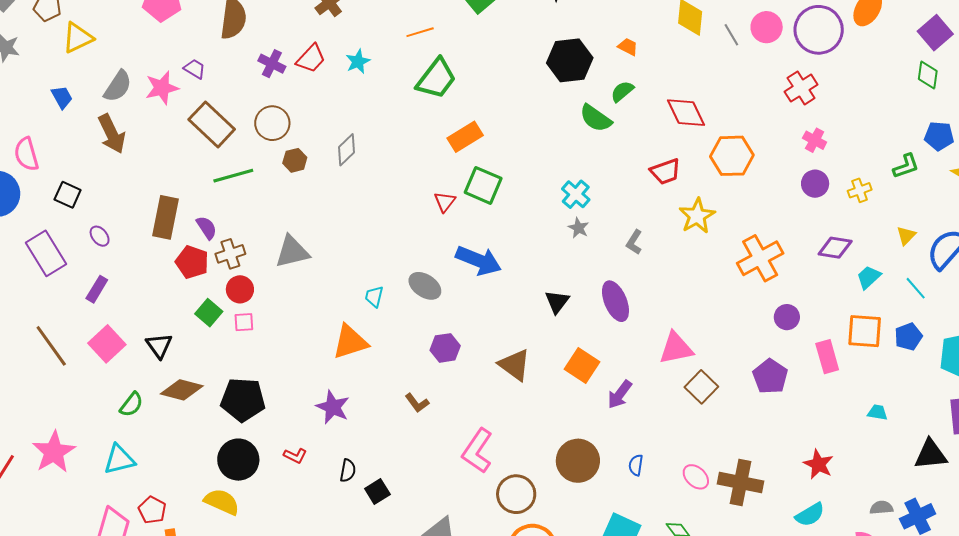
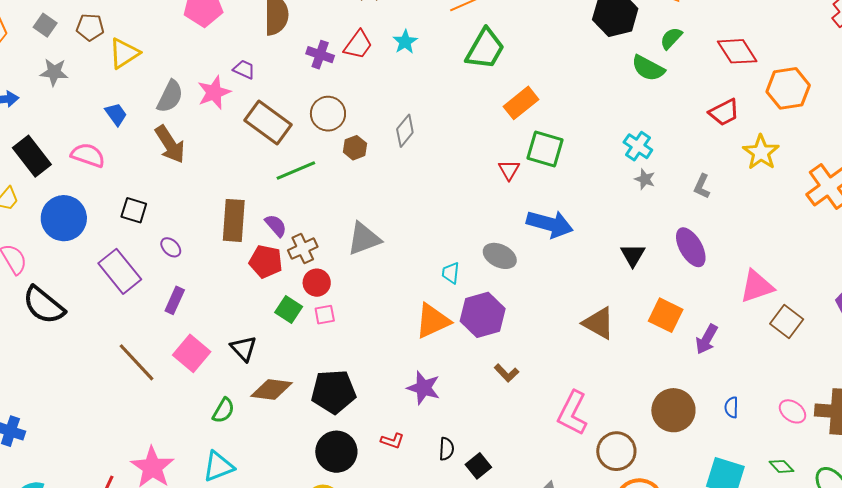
pink semicircle: (26, 154) -> (88, 155), moved, turned 132
purple hexagon: (445, 348) -> (483, 315), moved, size x1.5

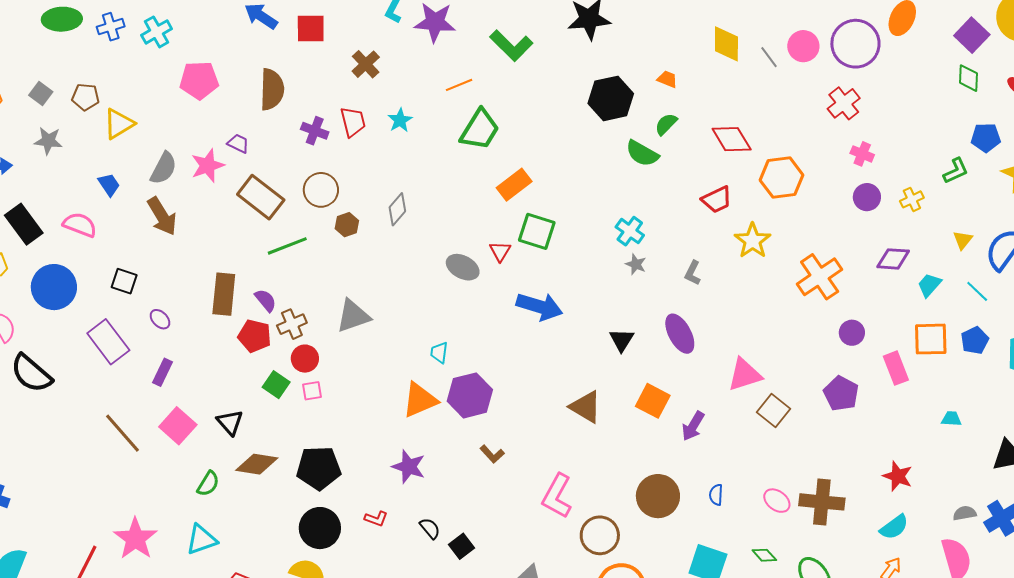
red trapezoid: (358, 45) -> (353, 122), turned -52
gray ellipse: (500, 256) -> (463, 267), moved
black semicircle: (446, 449) -> (430, 528), turned -45

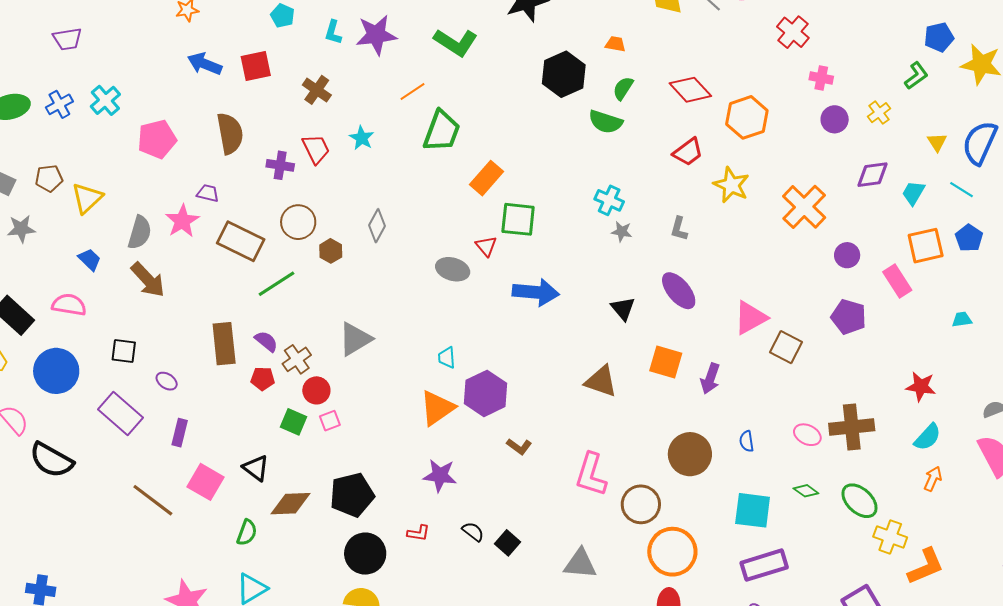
red pentagon: (255, 336) -> (263, 379), size x0.7

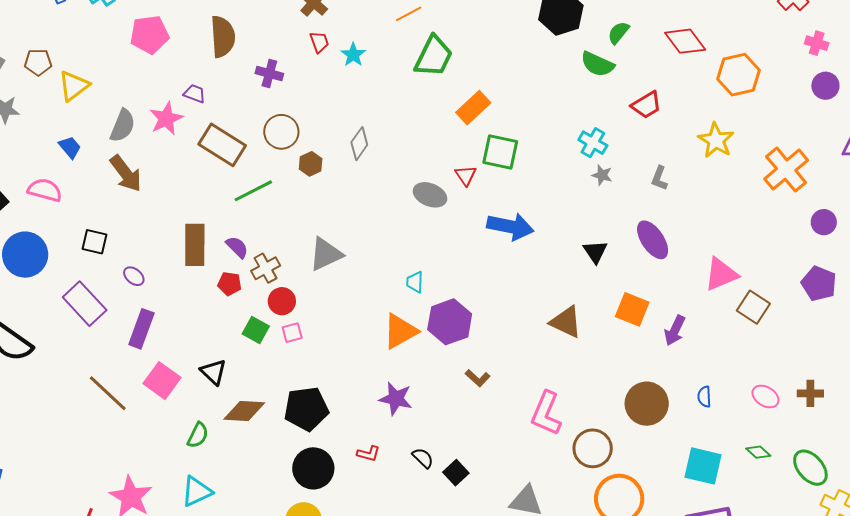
red trapezoid: (316, 149) -> (319, 42), moved, size x0.7
red trapezoid: (688, 152) -> (646, 105), moved
brown cross: (852, 427) -> (810, 393), size x0.6
purple rectangle: (180, 433) -> (141, 329), size x1.4

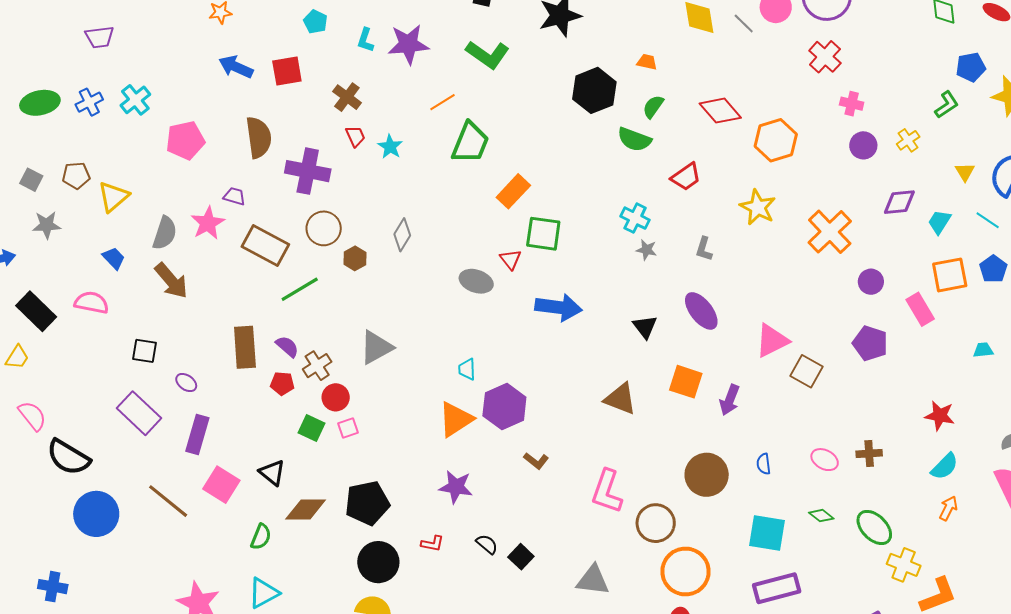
purple cross: (269, 73) -> (308, 171), size x1.6
blue circle: (25, 255) -> (96, 514), moved

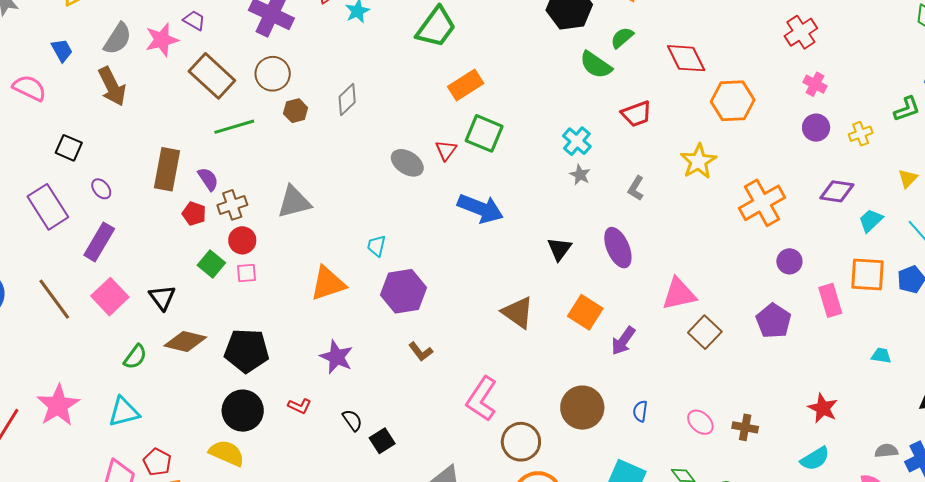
orange triangle: (456, 419) -> (328, 283), moved

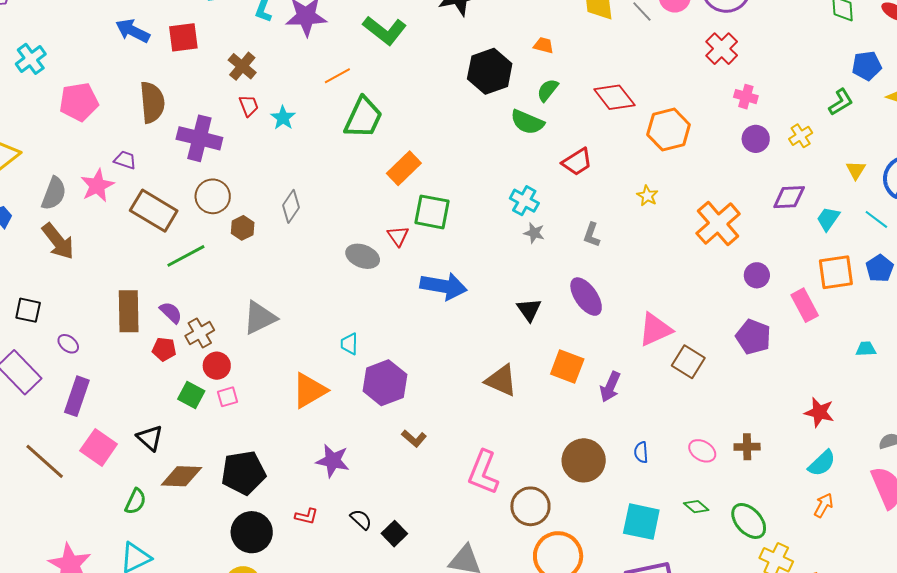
yellow star: (698, 161) -> (647, 196), size x0.6

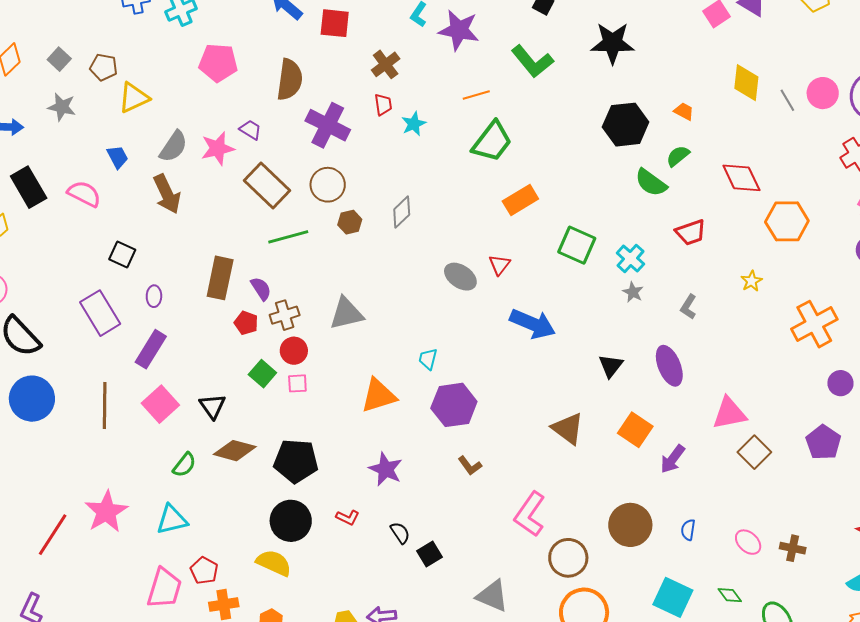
green square: (432, 212) -> (577, 245), moved
purple ellipse: (68, 344) -> (154, 296), turned 40
brown line: (45, 461) -> (105, 405), turned 36

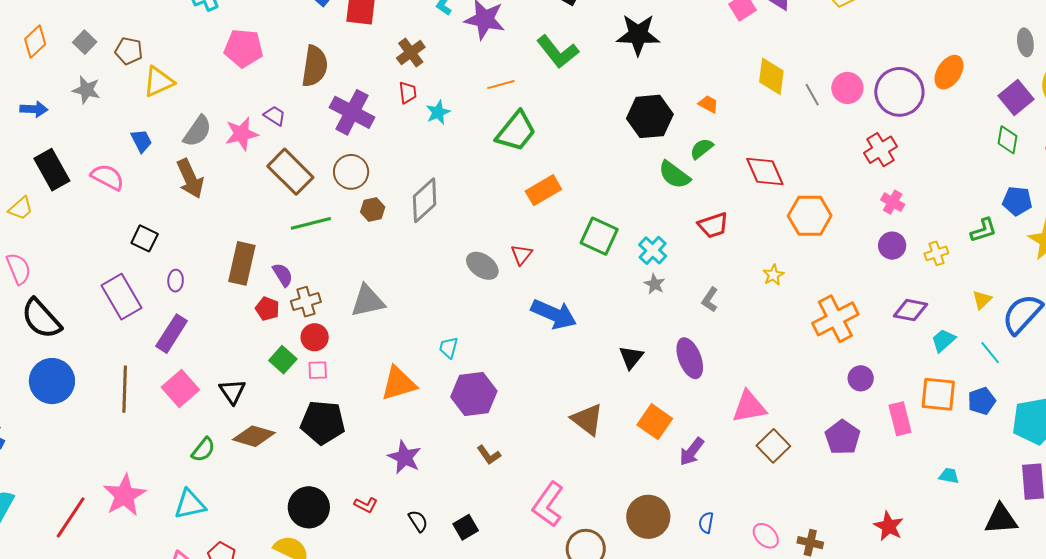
gray diamond: (402, 212) -> (425, 200), size x1.4
black pentagon: (296, 461) -> (323, 422), moved
black square: (430, 554) -> (466, 527), moved

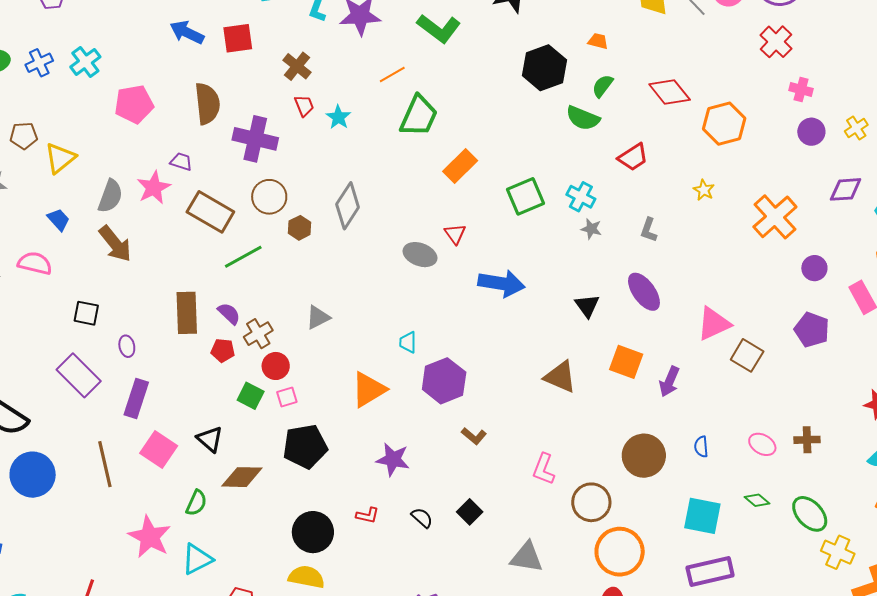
green square: (599, 236) -> (526, 196), turned -33
gray triangle: (368, 301) -> (318, 317), size x0.7
pink star: (125, 495) -> (150, 537), moved
pink L-shape: (548, 504) -> (544, 469), size x0.7

